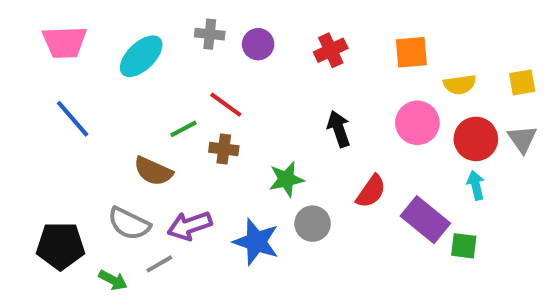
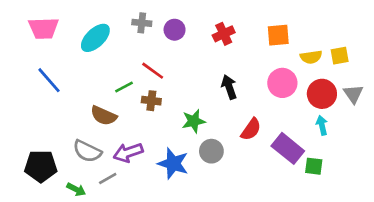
yellow square: (522, 82) -> (340, 56), moved

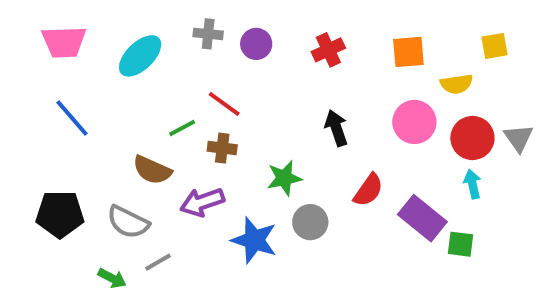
yellow square: (340, 56) -> (494, 46), moved
purple arrow: (128, 153) -> (202, 202), moved
black pentagon: (41, 166) -> (60, 214), moved

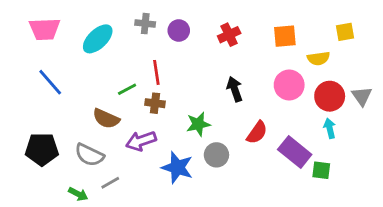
red line: (224, 104) -> (156, 72), turned 45

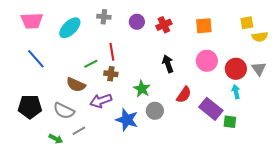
purple circle: (179, 30) -> (137, 22), moved
yellow semicircle: (318, 58) -> (260, 37), moved
green star: (198, 124) -> (142, 89), turned -30

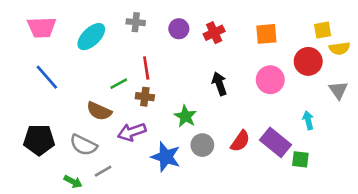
red circle: (236, 69) -> (308, 61), moved
red semicircle: (184, 95) -> (240, 141), moved

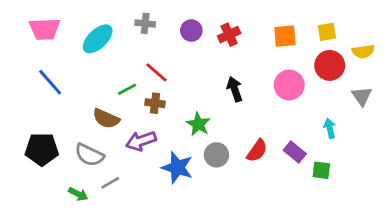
yellow square: (323, 30) -> (327, 32), moved
red line: (146, 68) -> (156, 72), turned -40
purple rectangle: (276, 142) -> (295, 152), size x0.7

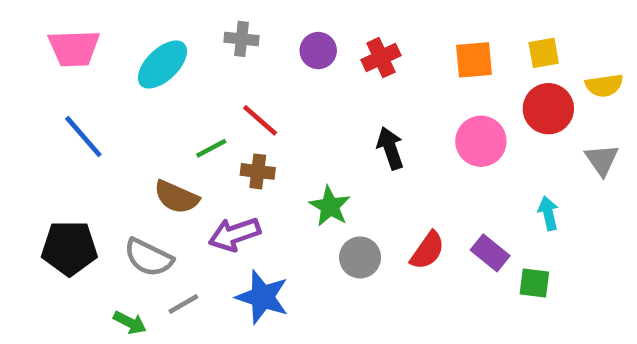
blue star: (177, 167) -> (262, 297), moved

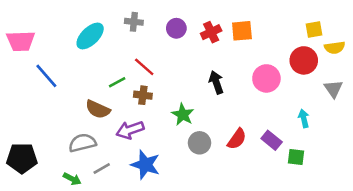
pink trapezoid: (74, 48) -> (21, 41), moved
yellow square: (544, 53) -> (314, 30), moved
orange square: (474, 60) -> (242, 31), moved
black pentagon: (69, 248) -> (22, 158), moved
gray semicircle: (148, 257) -> (82, 143), turned 140

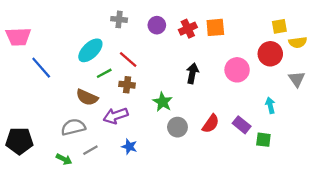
cyan ellipse: (90, 36) -> (90, 50), moved
black arrow: (216, 82) -> (192, 73), turned 30
blue star: (145, 165) -> (129, 147), size x0.6

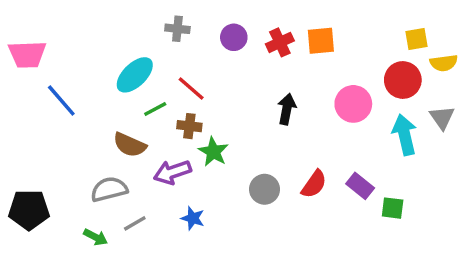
green star: (163, 102) -> (213, 152), moved
cyan arrow: (270, 105) -> (405, 135), moved, size x1.6

